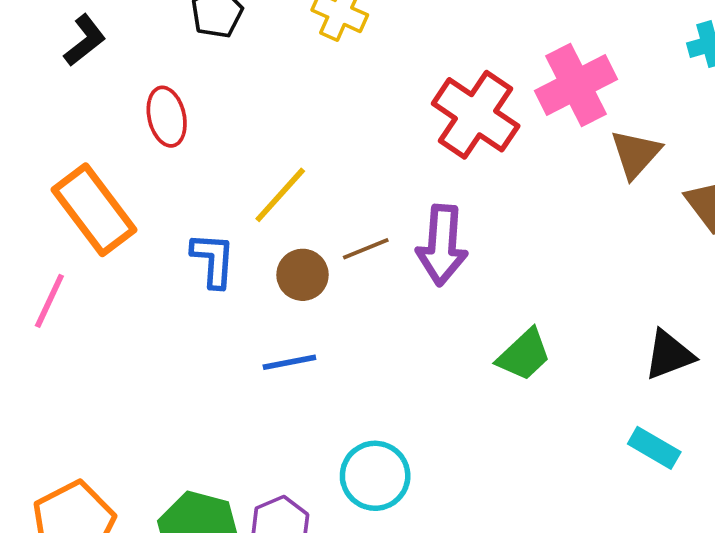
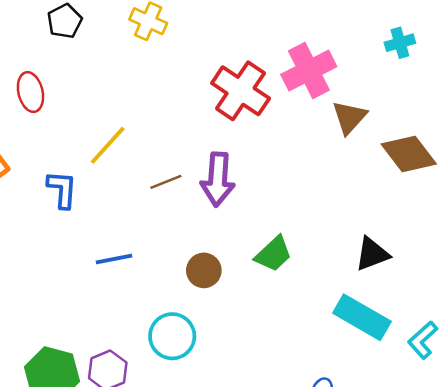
brown circle: (302, 275) -> (204, 270), moved
cyan rectangle: (654, 448) -> (362, 317), size x1.6

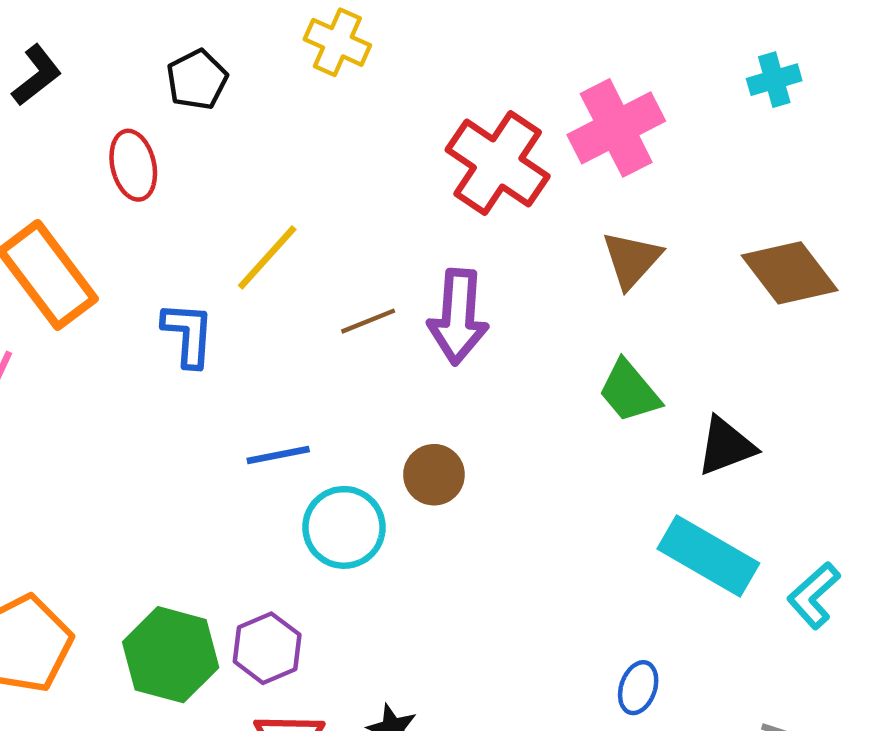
black pentagon: (65, 21) -> (197, 80), moved
brown triangle: (349, 117) -> (632, 260), moved
green trapezoid: (273, 254) -> (629, 391), moved, turned 93
cyan circle: (172, 336) -> (344, 527), moved

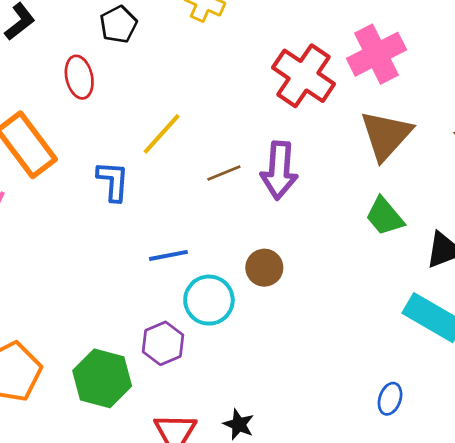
brown triangle: (632, 260) -> (386, 135), size x1.4
purple hexagon: (267, 648) -> (163, 343), moved

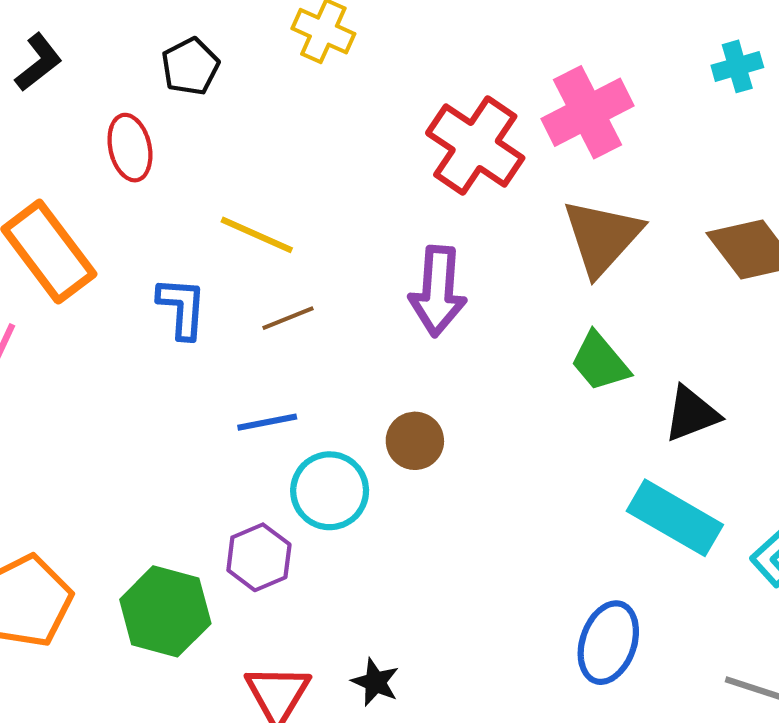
yellow line: (162, 134) -> (257, 235), turned 72
brown line: (224, 173) -> (288, 318), moved
blue ellipse: (390, 399) -> (608, 643), size x1.6

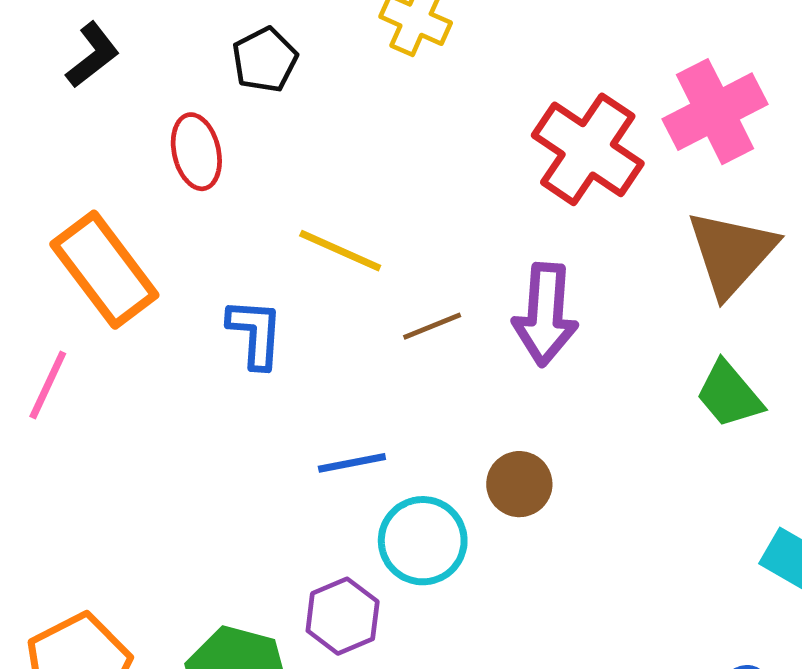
brown line: (288, 318) -> (432, 326), moved

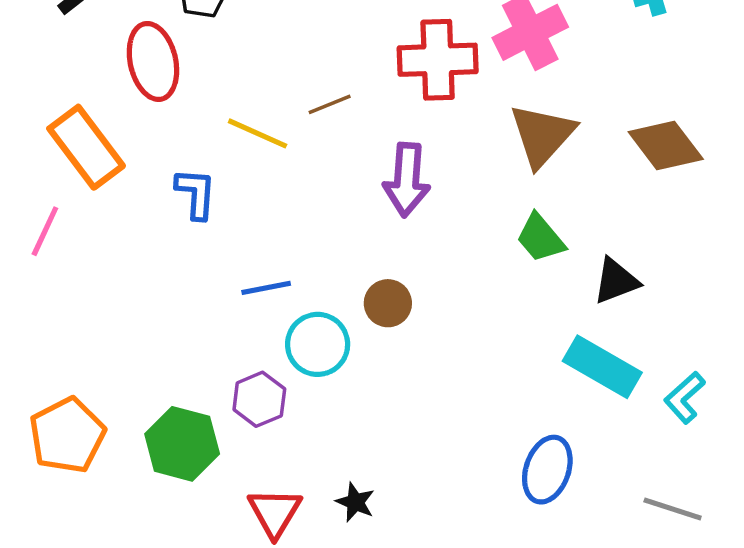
red cross: (588, 149) -> (438, 60), turned -36
red ellipse: (196, 152) -> (153, 61), size x1.4
brown line: (432, 326) -> (330, 104), moved

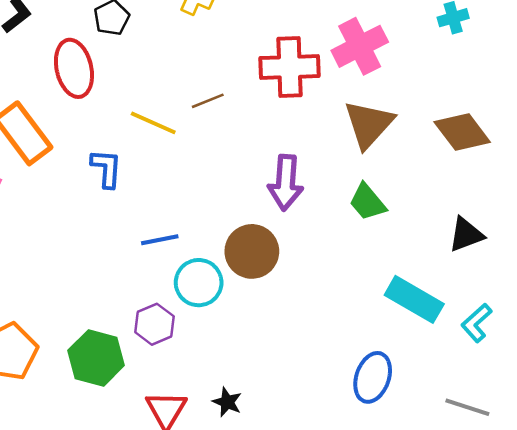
purple arrow: (407, 180) -> (286, 183), moved
black triangle: (616, 281) -> (466, 235), moved
brown circle: (388, 303) -> (252, 251), size x1.5

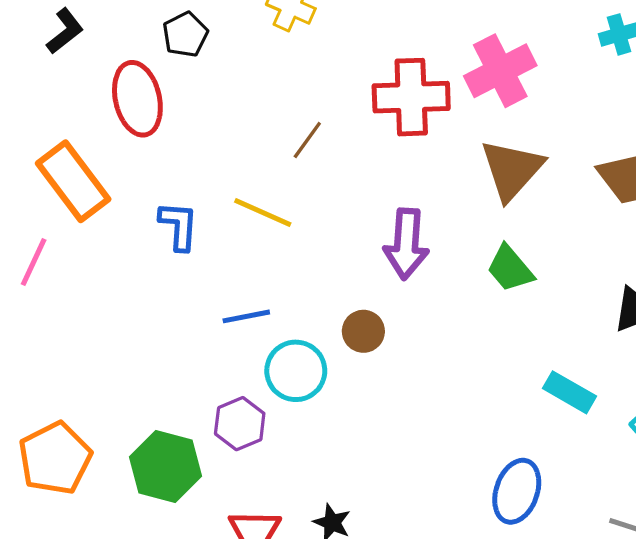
brown line: (208, 101) -> (307, 140), turned -32
yellow line: (153, 123) -> (263, 213), moved
brown circle: (252, 251) -> (363, 331), size x0.6
cyan rectangle: (414, 299) -> (570, 392), size x0.7

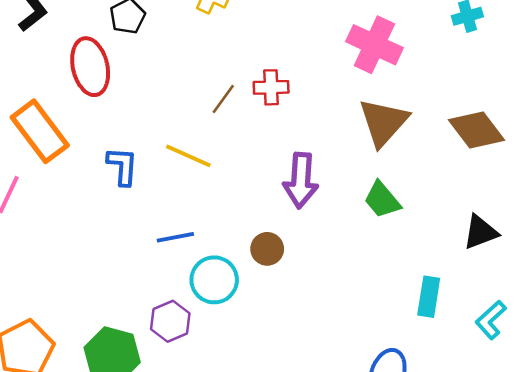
pink cross: (500, 71) -> (374, 45), turned -38
red cross: (411, 97) -> (271, 87), moved, size x0.6
cyan rectangle: (570, 392) -> (429, 297), turned 69

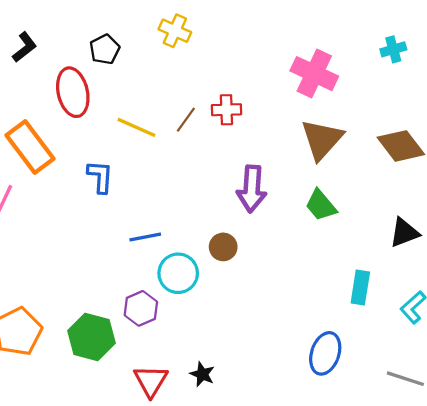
yellow line: (188, 156) -> (136, 127), moved

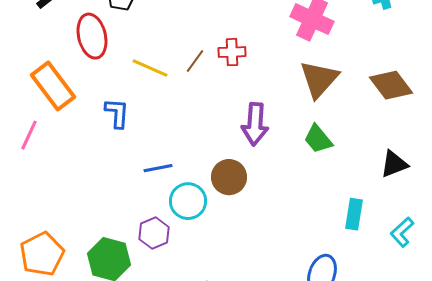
brown circle: (223, 247) -> (229, 177), size x1.4

